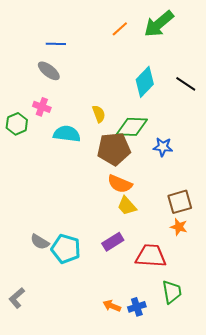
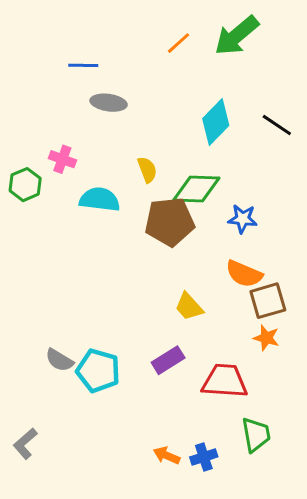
gray ellipse: (49, 71) -> (109, 103), moved, turned -30
orange semicircle: (120, 184) -> (244, 274), moved

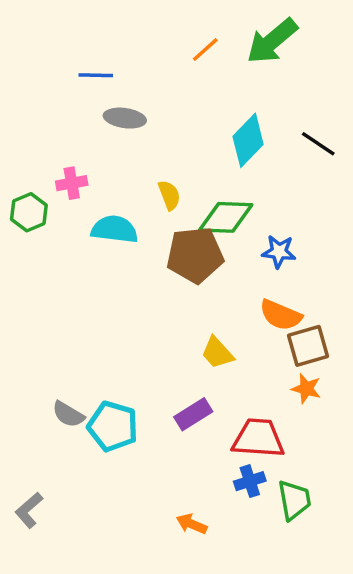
pink cross: (62, 159) -> (72, 183), turned -30
blue cross: (204, 457) -> (250, 481), moved

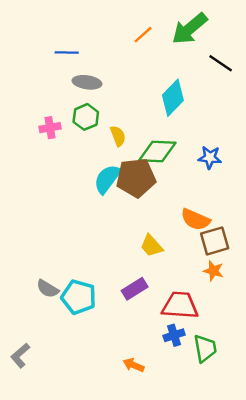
black line: (318, 144) -> (221, 63), moved
green hexagon: (29, 212) -> (86, 117), moved
cyan semicircle: (115, 229) -> (107, 179), moved, turned -60
blue star: (279, 252) -> (210, 157), moved

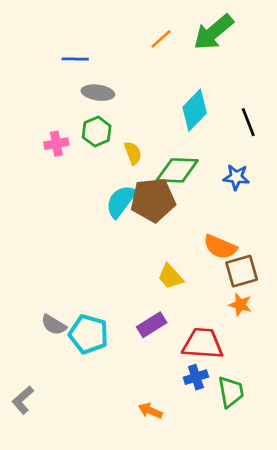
black line: (221, 63) -> (248, 122), moved, turned 35

